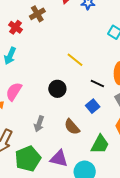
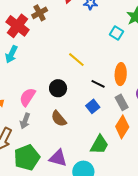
red cross: (15, 27) -> (18, 26), size x1.6
pink semicircle: (14, 92) -> (27, 97), moved
gray arrow: (39, 124) -> (25, 121), moved
brown semicircle: (72, 127) -> (59, 119), moved

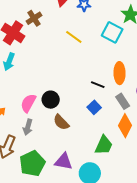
cyan square: (116, 33) -> (112, 32), size x1.5
yellow line: (76, 60) -> (74, 37), moved
black circle: (58, 88) -> (51, 100), moved

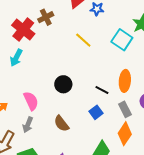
black circle: (51, 100) -> (63, 84), moved
pink semicircle: (28, 103) -> (31, 101), turned 120

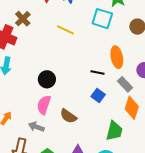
black circle: (63, 84) -> (47, 79), moved
pink semicircle: (31, 101) -> (44, 105), moved, turned -120
gray arrow: (28, 125) -> (36, 127), turned 105

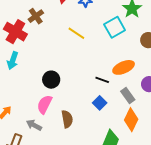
cyan square: (102, 19) -> (115, 27), turned 35
orange ellipse: (117, 57) -> (124, 67), turned 70
brown semicircle: (68, 116) -> (67, 119), turned -144

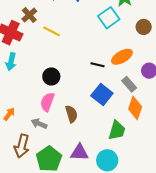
yellow line: (76, 33) -> (52, 31), moved
black line: (102, 80) -> (98, 65), moved
blue square: (100, 103) -> (102, 94), size x1.5

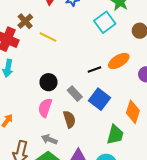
black line: (98, 65) -> (94, 69), turned -32
gray rectangle: (129, 84) -> (75, 94), moved
gray arrow: (39, 124) -> (49, 139), moved

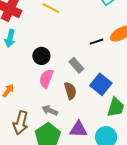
black circle: (48, 82) -> (41, 56), moved
blue square: (99, 99) -> (101, 84), moved

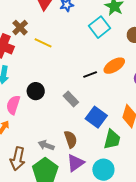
pink semicircle: (46, 79) -> (13, 105), moved
brown semicircle: (70, 91) -> (71, 139), moved
purple triangle: (78, 129) -> (75, 163), turned -36

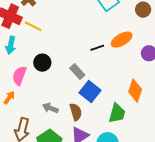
yellow line: (43, 43) -> (33, 26), moved
blue square: (96, 117) -> (90, 92), moved
gray arrow: (46, 145) -> (50, 108), moved

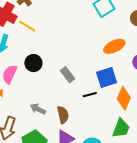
black line: (97, 48) -> (90, 95), moved
blue square: (90, 92) -> (107, 77), moved, turned 30
green trapezoid: (117, 113) -> (121, 128), moved

